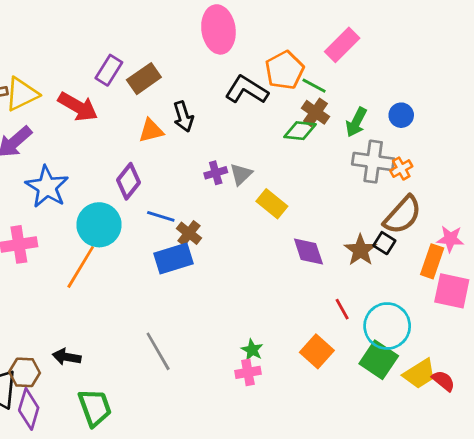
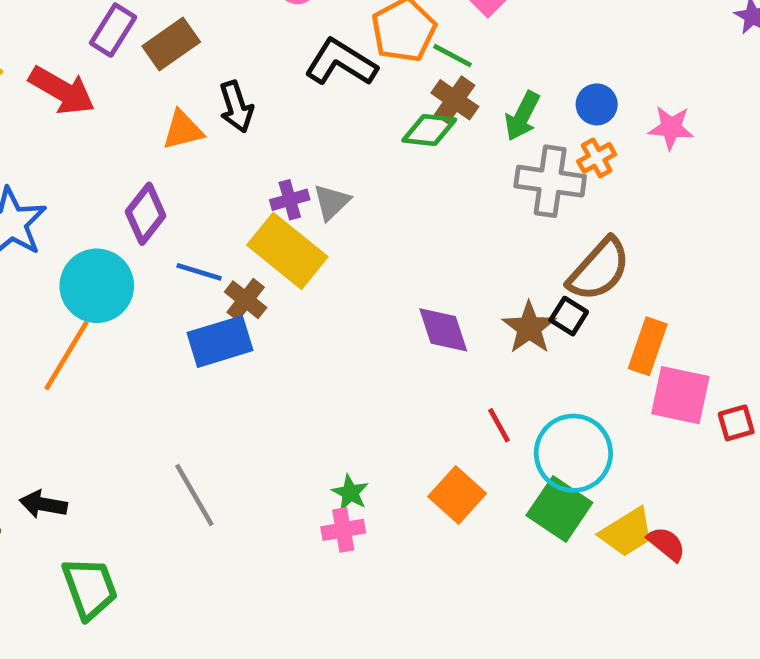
orange cross: (401, 169) -> (597, 158), moved
yellow rectangle: (272, 204) -> (287, 251), moved, size x1.5
pink star: (450, 239) -> (671, 128), moved

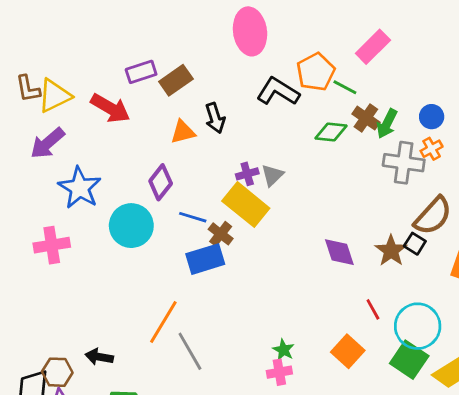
purple rectangle: (113, 30) -> (141, 72), turned 40
brown cross: (455, 100) -> (366, 118), moved
orange line: (67, 356) -> (163, 322), moved

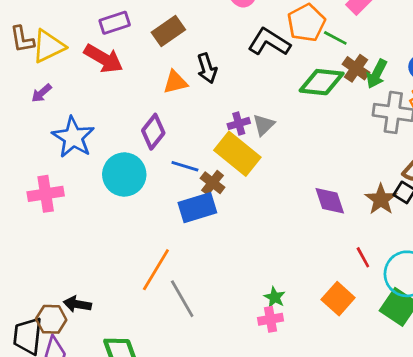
purple rectangle: (141, 72) -> (115, 23), moved
green diamond: (331, 132) -> (322, 82), size x1.4
purple arrow: (47, 143) -> (41, 93), size x0.6
black arrow: (99, 357) -> (77, 304), moved

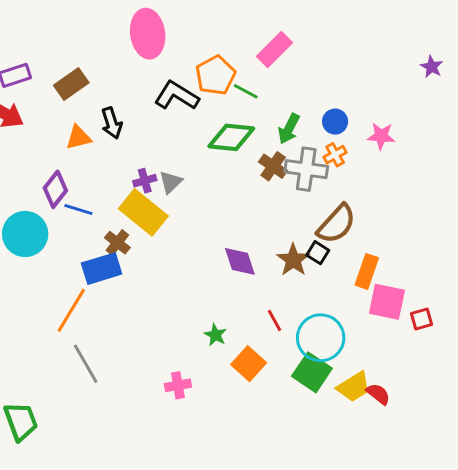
brown cross: (356, 68) -> (273, 166), moved
blue line: (185, 166) -> (78, 209), moved
orange line: (156, 270) -> (71, 310), moved
green star: (275, 297) -> (215, 335), moved

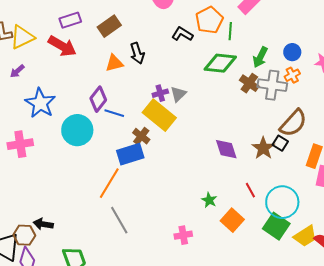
green line: (246, 91) -> (230, 31), turned 66
black L-shape: (176, 96) -> (182, 34), size x0.7

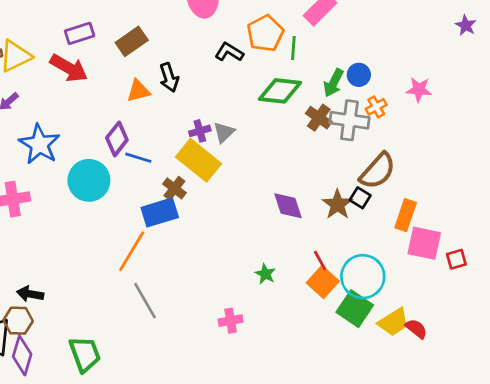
blue circle: (292, 52) -> (359, 75), moved
orange square: (232, 220) -> (323, 282), moved
black arrow: (43, 224) -> (30, 294), moved

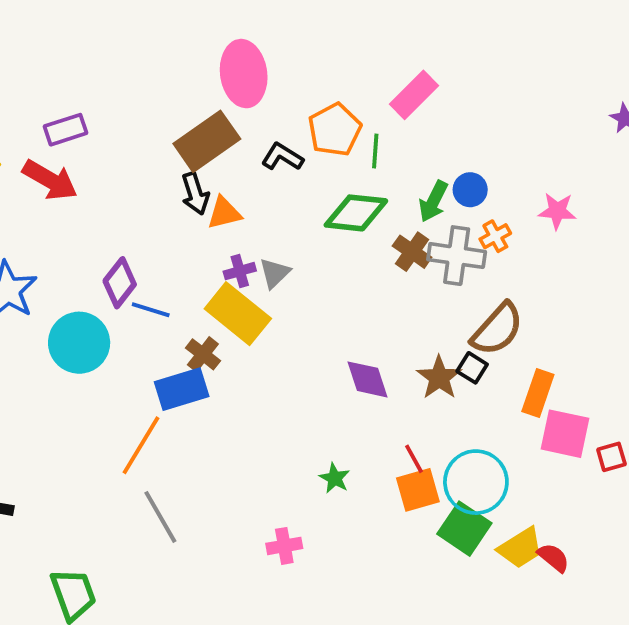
brown rectangle: (132, 41) -> (207, 141), moved, size x1.4
orange triangle: (138, 91) -> (224, 213), moved
orange square: (323, 282) -> (418, 490), turned 32

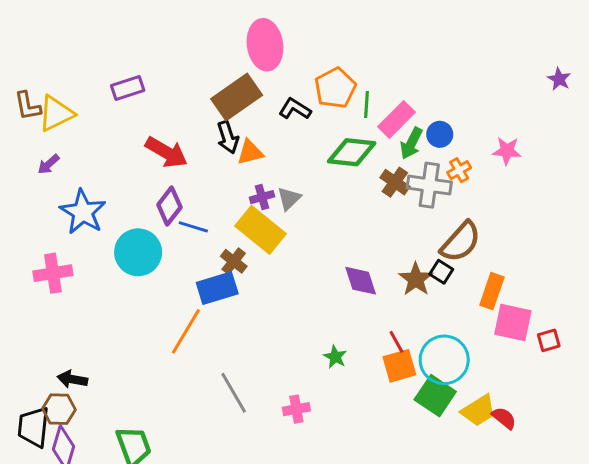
pink rectangle: (414, 95) -> (396, 119), moved
red arrow: (50, 180) -> (166, 152), moved
gray line: (160, 517) -> (234, 393), moved

